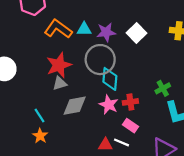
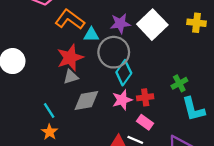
cyan triangle: (84, 29) -> (91, 35), moved
white square: (136, 33) -> (152, 25), size x1.4
cyan diamond: (110, 79) -> (124, 73), turned 30
pink star: (109, 105) -> (122, 100), turned 30

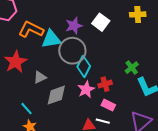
white square: (152, 25) -> (101, 22), size x0.7
cyan triangle: (91, 35) -> (51, 39), size x1.5
red star: (70, 58) -> (16, 62), moved

